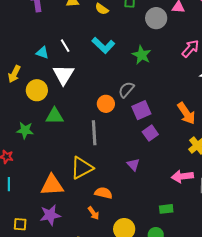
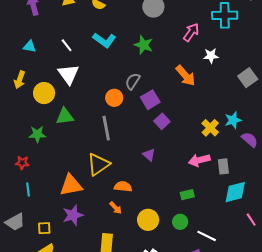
cyan triangle: (42, 53) -> (30, 46), moved
orange arrow: (186, 113) -> (186, 76), moved

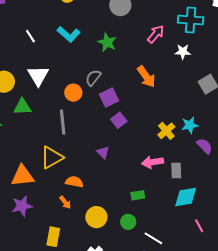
white star: (211, 56) -> (183, 52), moved
white triangle: (68, 74) -> (38, 76), moved

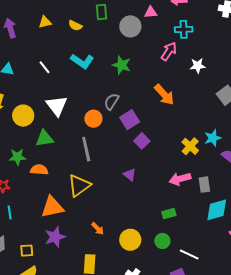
cyan cross: (191, 20) -> (184, 29), moved, size x0.7
orange semicircle: (74, 182) -> (39, 170), moved

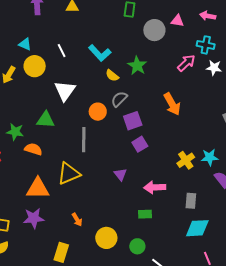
yellow semicircle: (75, 25) -> (112, 75), moved
white star: (198, 66) -> (214, 68), moved
yellow circle: (23, 116) -> (35, 66), moved
pink arrow: (180, 179) -> (155, 187), moved
green rectangle: (169, 214) -> (145, 214), moved

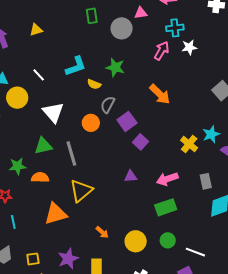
cyan L-shape: (100, 53) -> (76, 66), turned -50
gray line: (84, 140) -> (71, 153), moved
purple triangle: (120, 174) -> (131, 176), turned -40
green rectangle: (145, 214) -> (166, 207), size x1.5
purple star: (34, 218) -> (68, 259), moved

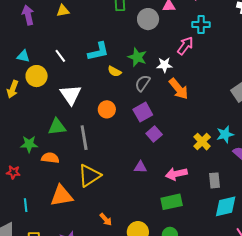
white star: (189, 47) -> (164, 65), moved
gray semicircle: (108, 105) -> (143, 83), moved
cyan line: (13, 222) -> (26, 205), moved

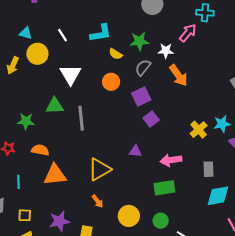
green star: (137, 57) -> (139, 41), turned -30
orange circle: (107, 109) -> (111, 82), moved
orange semicircle: (50, 158) -> (40, 150), moved
yellow triangle: (89, 176) -> (99, 169), moved

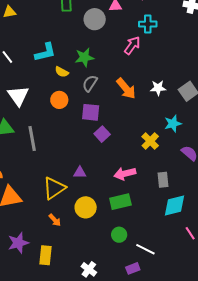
white star: (166, 51) -> (158, 88), moved
purple square: (141, 96) -> (91, 112), turned 36
cyan star: (222, 124) -> (173, 124), moved
purple triangle: (135, 151) -> (80, 173), moved
yellow circle: (129, 216) -> (86, 207), moved

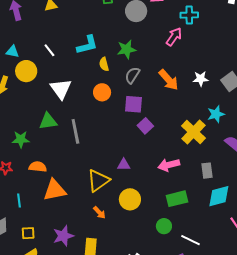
yellow semicircle: (62, 72) -> (104, 64), turned 48
yellow cross: (150, 141) -> (194, 132), size x1.4
green rectangle: (120, 202) -> (177, 199), moved

